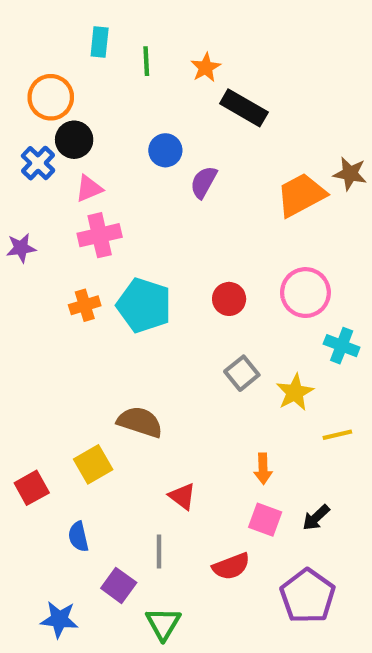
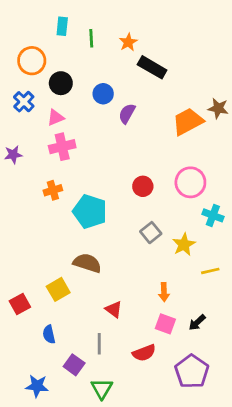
black circle: (74, 140) -> (61, 83), moved
cyan pentagon: (144, 305) -> (90, 211), moved

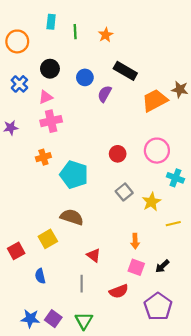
orange circle: (32, 61) -> (17, 41), moved
black rectangle: (152, 67) -> (125, 71), moved
purple square: (74, 365) -> (53, 319), moved

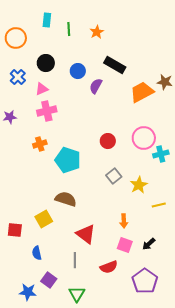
cyan cross: (175, 178) -> (161, 154), moved, turned -35
red square: (16, 251) -> (15, 230), turned 35
red triangle: (94, 255) -> (86, 234), size x1.5
purple square: (53, 319) -> (49, 280), moved

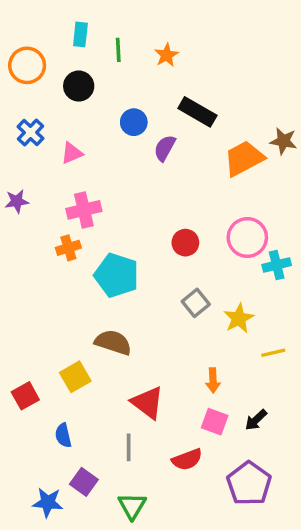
black circle: (46, 63) -> (79, 86), moved
pink cross: (47, 111) -> (84, 210), moved
red square: (15, 230) -> (25, 396), turned -35

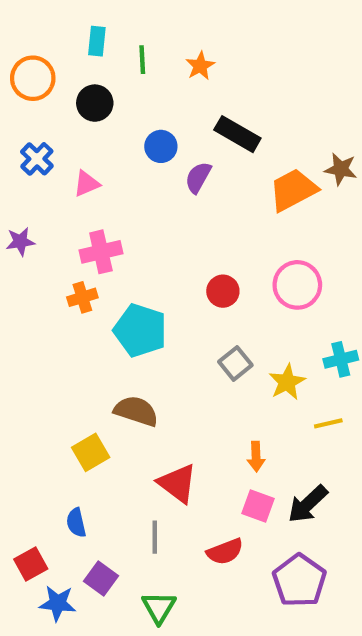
cyan cross: (277, 265) -> (341, 359), moved
red square: (25, 396) -> (31, 564), moved
black arrow: (256, 420) -> (308, 504), size x1.5

